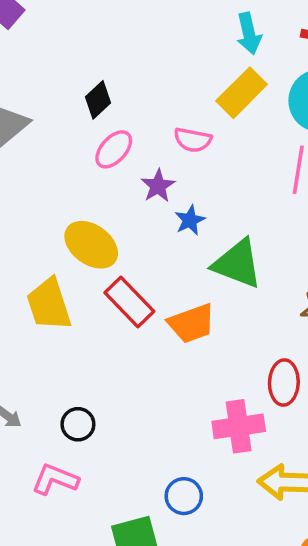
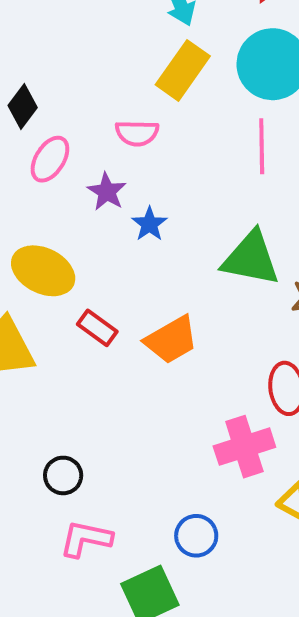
green triangle: (237, 264) -> (251, 258), moved
red rectangle: (129, 302) -> (97, 328), size x0.7
pink L-shape: (55, 479) -> (86, 539), moved

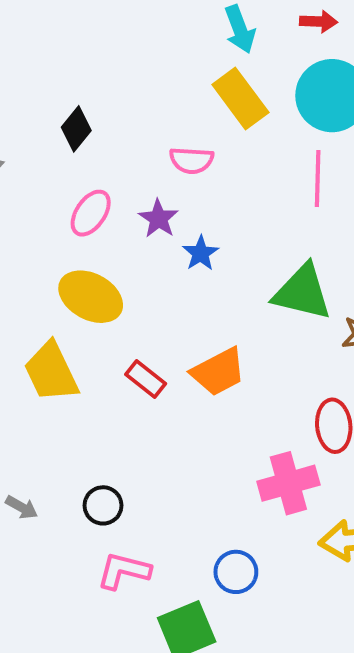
yellow rectangle: (183, 70) -> (240, 98), turned -74
pink ellipse: (50, 159) -> (91, 213), moved
red rectangle: (97, 328) -> (146, 379), moved

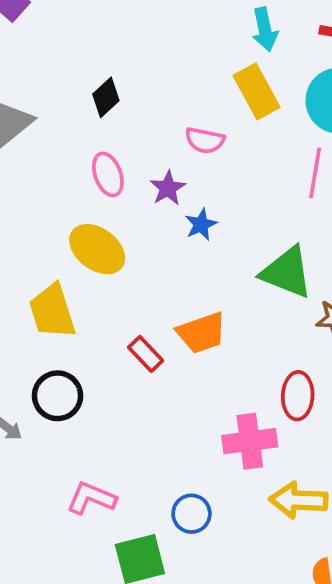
pink ellipse: (91, 213) -> (108, 174), turned -63
red rectangle: (146, 379) -> (146, 354), moved
black circle: (103, 505) -> (58, 396), moved, size x1.4

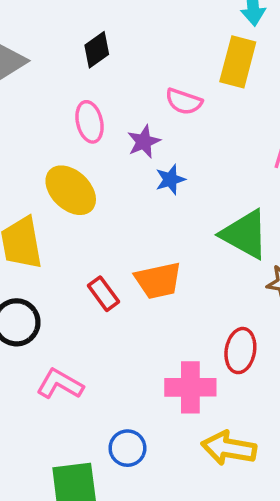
yellow rectangle: (256, 91) -> (238, 62), turned 36
pink L-shape: (91, 498) -> (60, 384), moved

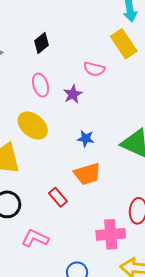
yellow rectangle: (238, 62) -> (124, 44), turned -44
blue star: (170, 179) -> (86, 139), moved, turned 30
red rectangle: (103, 294) -> (58, 197), moved

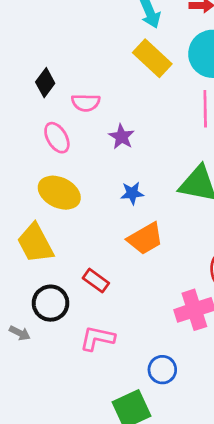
pink semicircle: (94, 69) -> (86, 103), moved
purple star: (73, 94) -> (122, 137), moved
red rectangle: (58, 197) -> (96, 281), moved

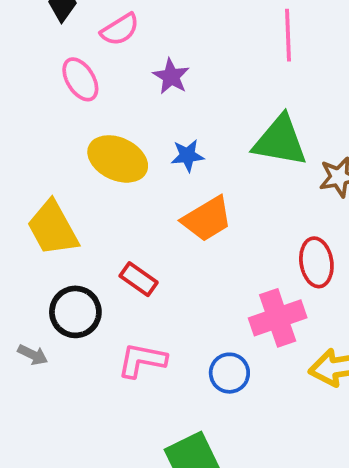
pink semicircle: (86, 103) -> (120, 29), turned -32
yellow ellipse: (59, 193) -> (118, 159), moved
blue circle: (162, 370) -> (229, 373), moved

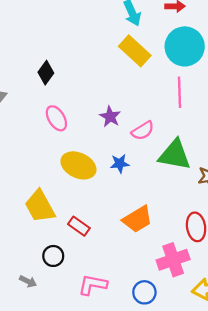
pink semicircle: (120, 29) -> (143, 131), moved
orange trapezoid: (207, 219) -> (137, 219), moved
red rectangle: (139, 279) -> (79, 226), moved
black circle: (75, 312) -> (53, 256), size x0.7

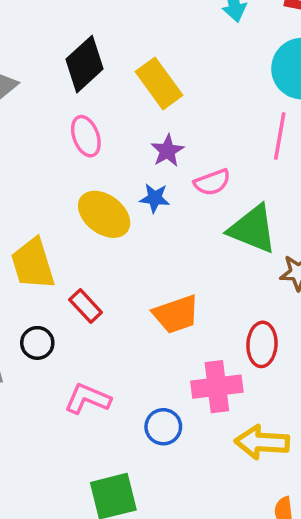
yellow rectangle: (135, 51) -> (159, 83), moved
black diamond: (46, 73) -> (84, 64), size x1.5
blue star: (120, 163) -> (155, 198), moved

